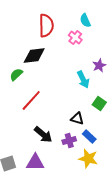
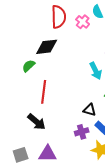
pink cross: (75, 37) -> (83, 22), moved
red line: (31, 100) -> (44, 92), turned -35
black arrow: (43, 134) -> (37, 122), moved

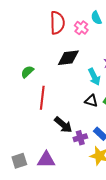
black diamond: (47, 47) -> (68, 58), moved
black triangle: (90, 110) -> (91, 101), moved
black arrow: (37, 122) -> (63, 125), moved

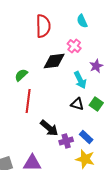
pink cross: (81, 28) -> (74, 46), moved
green semicircle: (27, 72) -> (21, 75), moved

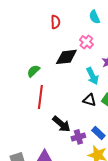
red semicircle: (43, 26) -> (55, 22), size x0.6

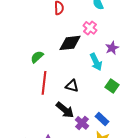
black triangle: (89, 100) -> (72, 86), moved
purple cross: (78, 137) -> (82, 123), turned -32

